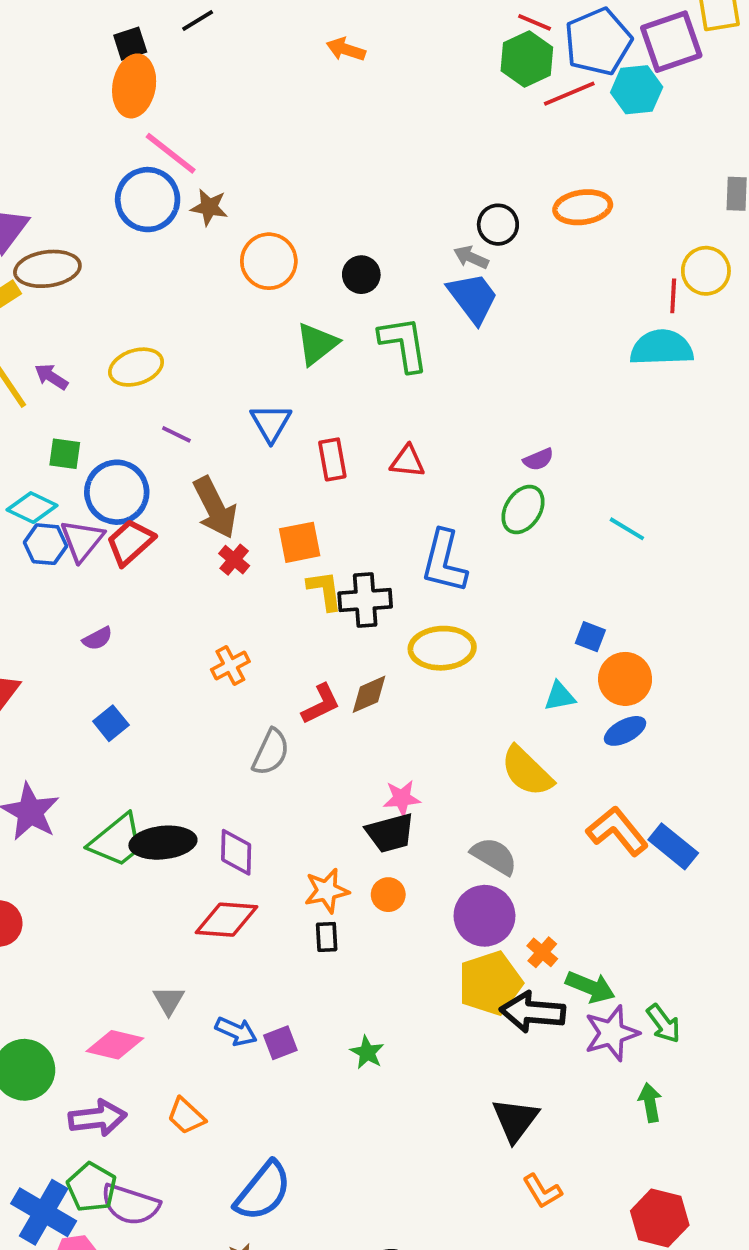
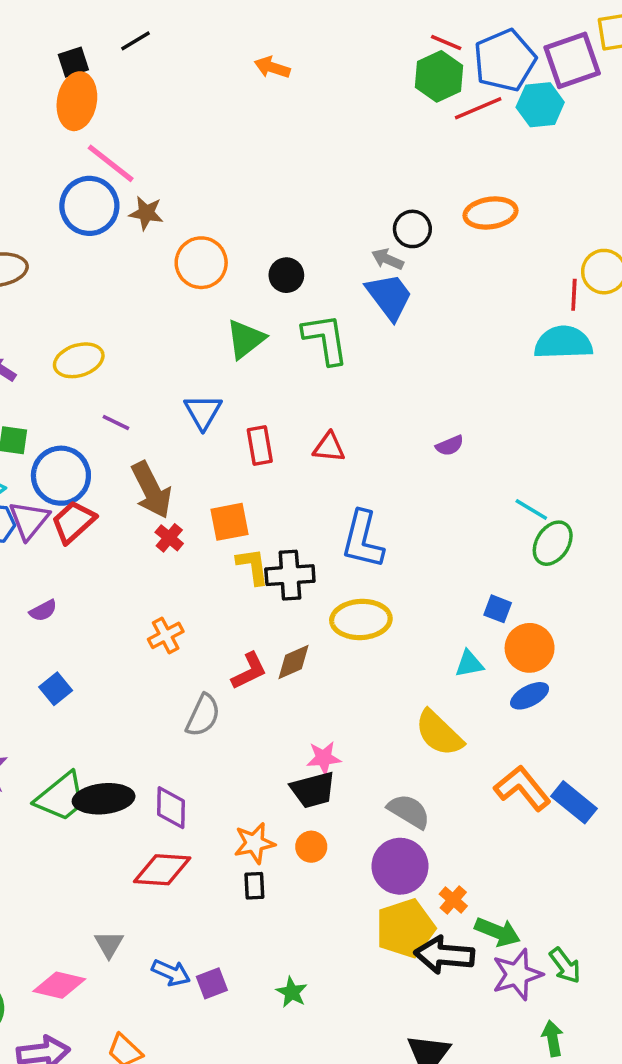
green ellipse: (523, 510) -> (553, 543), moved

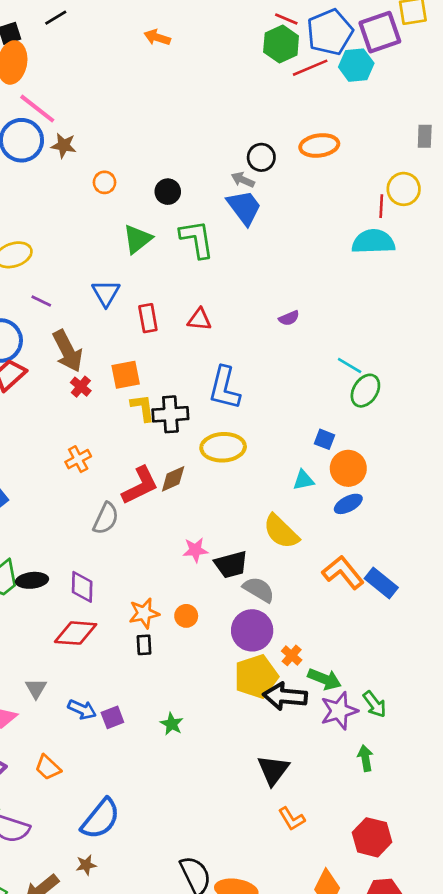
orange circle: (201, 263) -> (105, 182), size x0.6
red L-shape: (249, 671) -> (140, 485), size x1.4
black trapezoid: (313, 790) -> (231, 565), moved
black ellipse: (104, 799) -> (32, 580), size x0.7

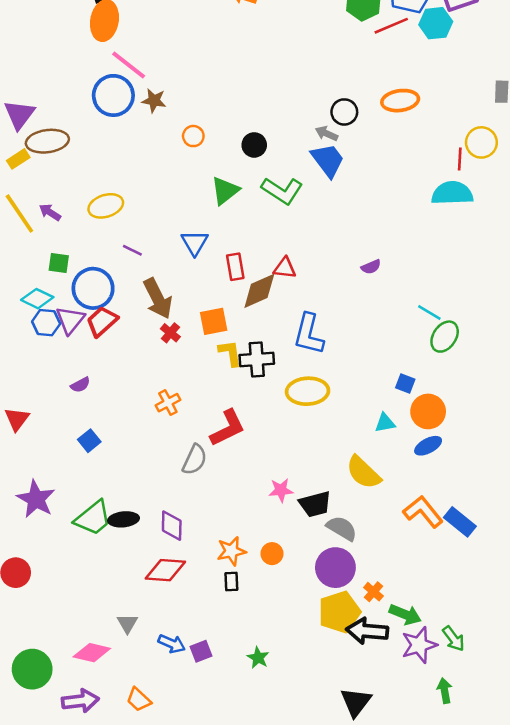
green L-shape: (197, 239) -> (282, 191), turned 132
brown diamond: (173, 479) -> (259, 291), moved, size x1.4

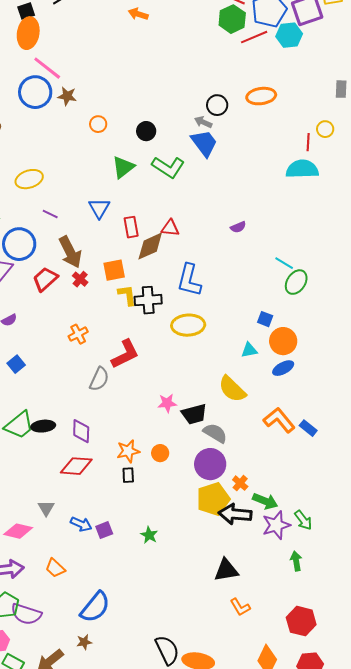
yellow circle: (481, 142) -> (325, 129), size x0.7
red trapezoid: (102, 321) -> (45, 279), moved
blue rectangle: (460, 522) -> (308, 428), size x0.7
black triangle: (356, 702) -> (226, 570), turned 44

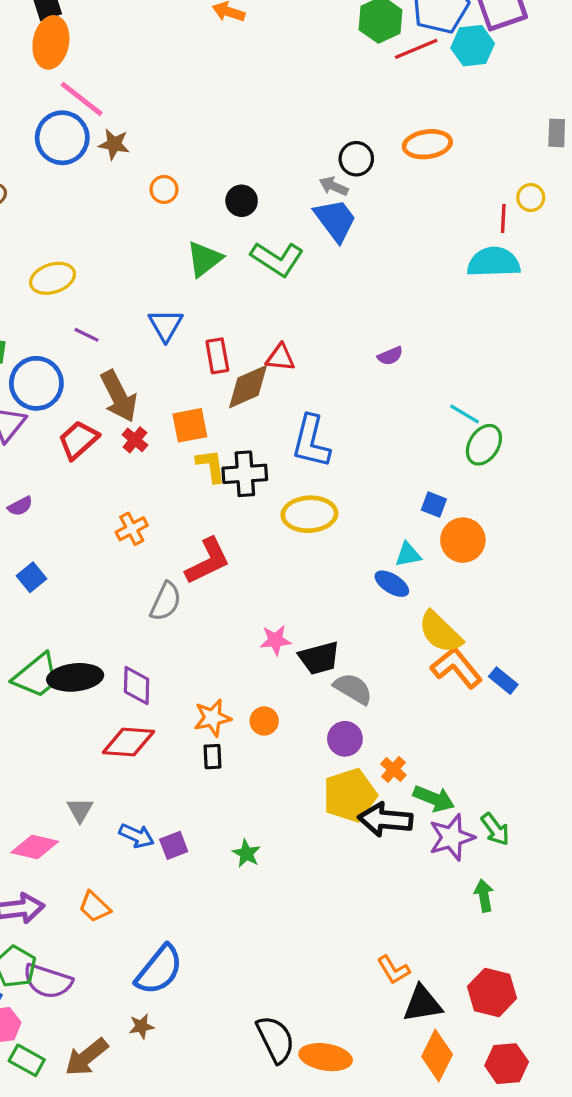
blue ellipse: (283, 368) -> (392, 584), moved, turned 60
yellow semicircle: (232, 389) -> (440, 632), moved
black ellipse: (43, 426) -> (75, 677), size x1.4
purple circle: (210, 464) -> (345, 739), size x0.7
black triangle: (226, 570) -> (423, 1004), moved

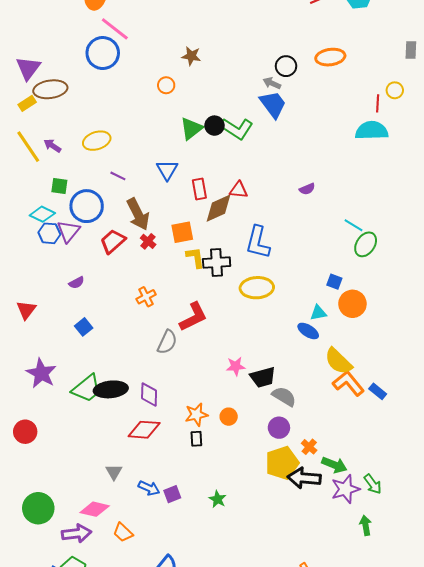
brown star: (114, 144) -> (191, 56), moved
black circle: (242, 201) -> (215, 126), moved
pink diamond: (35, 847) -> (95, 509), moved

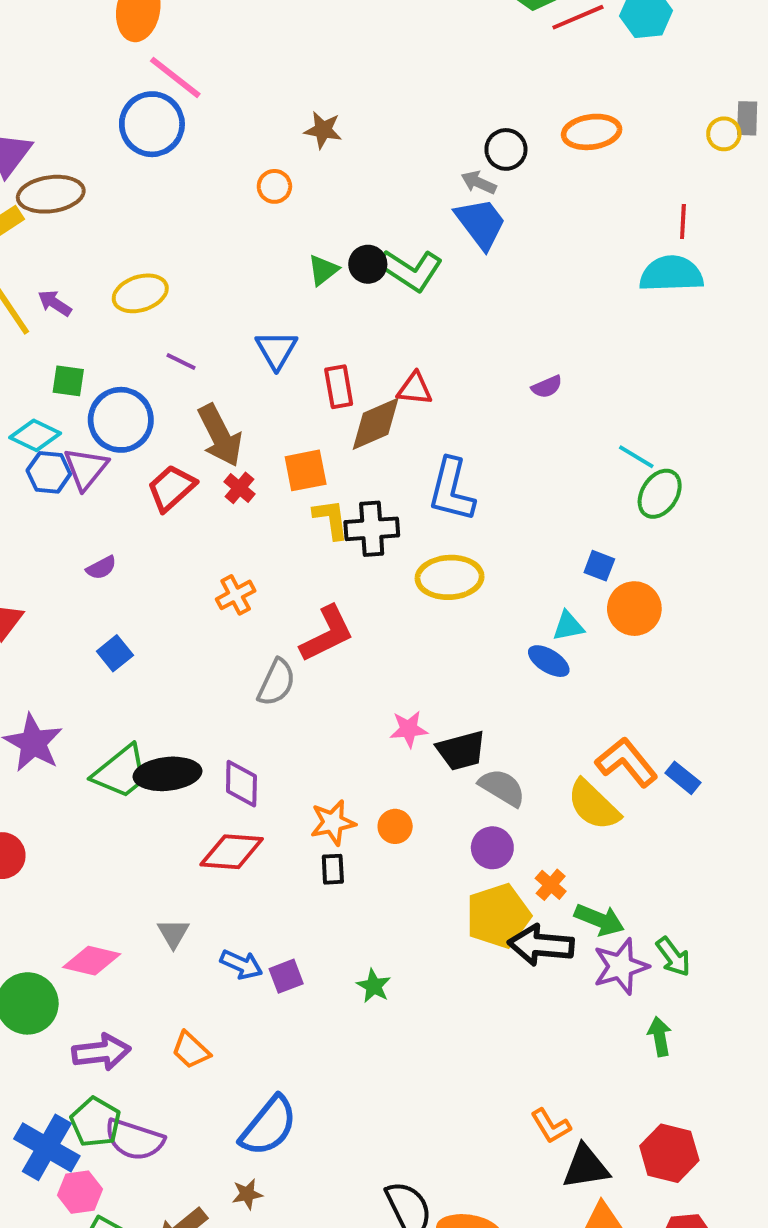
yellow circle: (395, 90) -> (724, 134), moved
green triangle: (191, 129) -> (323, 270), size x0.7
yellow semicircle: (338, 361) -> (593, 805), moved
pink diamond: (95, 509) -> (92, 961), moved

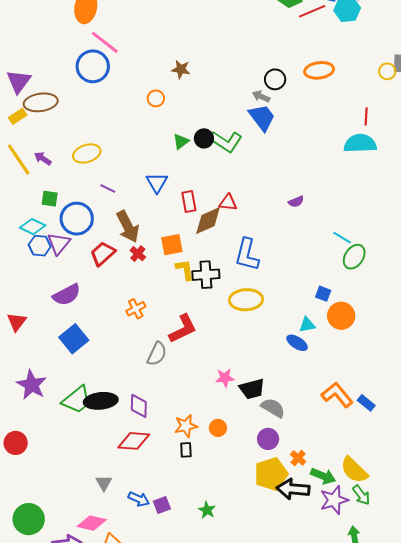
purple semicircle: (101, 568) -> (67, 295), size x1.8
blue square: (115, 653) -> (74, 339), size x1.6
yellow semicircle: (593, 805) -> (354, 470), moved
pink diamond: (92, 961) -> (92, 523), moved

